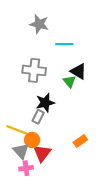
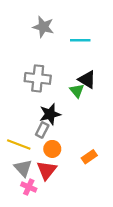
cyan line: (64, 44) -> (80, 40), moved
orange circle: (32, 140) -> (52, 149), moved
pink cross: (26, 168) -> (29, 187), turned 32

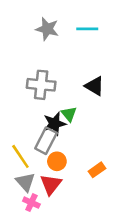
cyan line: (80, 40) -> (87, 29), moved
green triangle: (77, 91) -> (69, 114), moved
gray rectangle: (42, 130) -> (46, 141), size x1.5
yellow line: (19, 144) -> (20, 156), turned 35

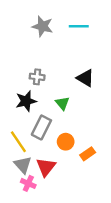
gray cross: (41, 85) -> (37, 77), size x0.6
black star: (54, 124) -> (26, 101), moved
orange circle: (57, 161) -> (66, 142), moved

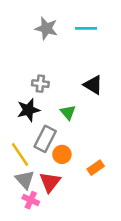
orange circle: (66, 142) -> (62, 154), moved

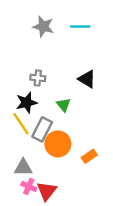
yellow line: (20, 154) -> (21, 124), moved
orange circle: (62, 154) -> (58, 144), size x1.5
gray triangle: (25, 180) -> (23, 167), turned -48
red triangle: (50, 182) -> (47, 191), moved

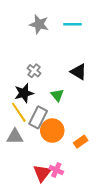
gray cross: (38, 78) -> (34, 71), turned 32
gray triangle: (23, 167) -> (15, 137), moved
pink cross: (29, 186) -> (56, 170), moved

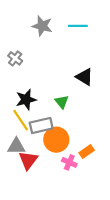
gray cross: (34, 71) -> (15, 58), moved
gray rectangle: (38, 117) -> (41, 126), turned 50
pink cross: (56, 170) -> (69, 162), moved
red triangle: (42, 173) -> (28, 160), moved

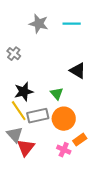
orange circle: (56, 140) -> (64, 119), moved
gray triangle: (16, 146) -> (15, 135), turned 48

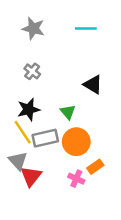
gray star: (39, 24) -> (33, 28), moved
gray cross: (14, 54) -> (32, 71), moved

